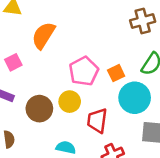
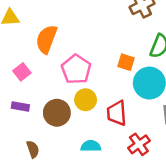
pink pentagon: (84, 71) -> (76, 69), moved
orange square: (116, 73) -> (126, 62), turned -35

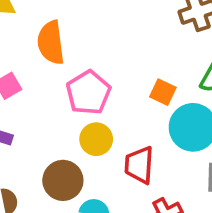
orange semicircle: (46, 39) -> (51, 43), turned -36
brown circle: (57, 113) -> (63, 180), moved

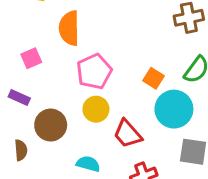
red trapezoid: (139, 165) -> (128, 134), turned -52
brown circle: (63, 180) -> (51, 125), moved

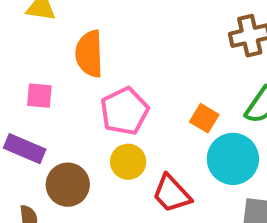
pink square: (31, 58) -> (39, 96), turned 30
purple rectangle: (19, 97) -> (25, 149), size x1.4

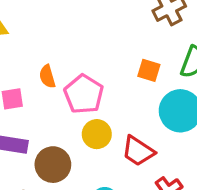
orange semicircle: (89, 54) -> (47, 76), moved, size x0.6
orange square: (204, 118) -> (149, 70), moved

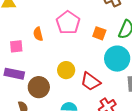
pink pentagon: (84, 94) -> (68, 23), moved

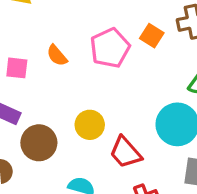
orange square: (99, 33) -> (152, 36), moved
orange semicircle: (38, 34) -> (57, 56), turned -40

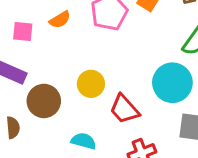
orange semicircle: (57, 56) -> (60, 20), turned -80

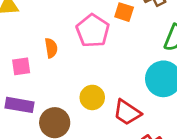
orange semicircle: (60, 20) -> (51, 48), turned -54

